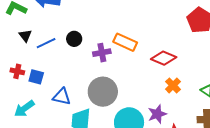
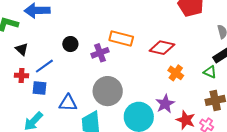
blue line: (46, 43) -> (44, 66), moved
red cross: (17, 71) -> (21, 75), moved

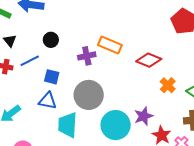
black circle: (70, 44) -> (51, 40), moved
orange cross: (176, 73) -> (168, 85), moved
blue square: (39, 88) -> (52, 77), moved

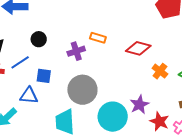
orange rectangle: (110, 45) -> (98, 38), size x0.7
blue triangle: (48, 101) -> (29, 96), moved

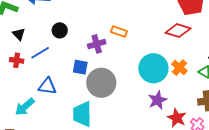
red diamond: (138, 48) -> (178, 31), moved
blue square: (44, 76) -> (80, 67), moved
cyan circle: (113, 117) -> (153, 68), moved

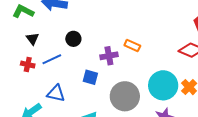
gray circle: (101, 83) -> (125, 96), moved

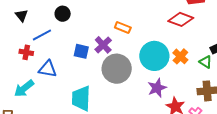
orange rectangle: (132, 45) -> (123, 28), moved
purple cross: (109, 56) -> (103, 45), moved, turned -30
red cross: (28, 65) -> (26, 52), moved

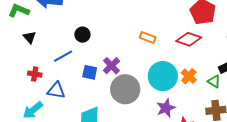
black circle: (63, 14) -> (82, 35), moved
orange rectangle: (123, 28) -> (148, 38), moved
blue line: (42, 35) -> (63, 56), moved

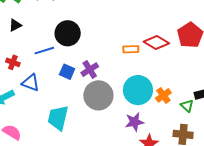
black circle: (82, 35) -> (68, 33), size x1.6
black triangle: (30, 37) -> (15, 25), turned 32
orange rectangle: (148, 38) -> (131, 49), turned -35
red diamond: (189, 39) -> (156, 42), moved

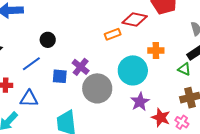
black circle: (68, 33) -> (48, 40), size x0.6
orange cross: (163, 95) -> (156, 50), moved, turned -35

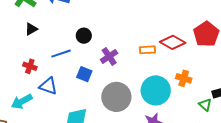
purple cross: (81, 67) -> (109, 56), moved

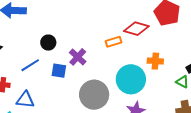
blue square: (84, 74) -> (59, 71), moved

